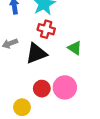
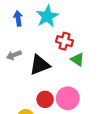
red cross: (46, 29) -> (64, 41), moved

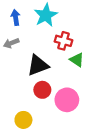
gray arrow: (14, 55) -> (11, 43), moved
red circle: (45, 99) -> (42, 90), moved

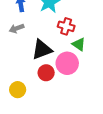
pink circle: (67, 100) -> (67, 63), moved
yellow circle: (23, 120) -> (18, 90), moved

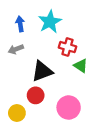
pink circle: (67, 63) -> (69, 108), moved
red circle: (46, 73) -> (36, 95), moved

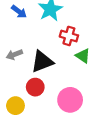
blue arrow: (20, 24) -> (19, 12), turned 136
gray arrow: (16, 49) -> (14, 55), moved

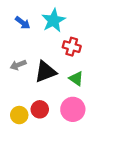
green triangle: (83, 56) -> (76, 79), moved
red circle: (35, 87) -> (40, 109), moved

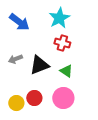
cyan star: (53, 20) -> (59, 18), moved
blue arrow: (23, 23) -> (19, 22), size x1.5

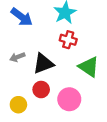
green triangle: (66, 71) -> (89, 67), moved, size x1.5
red circle: (34, 98) -> (41, 90), moved

